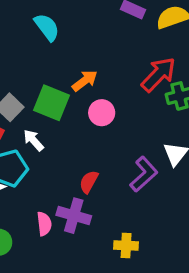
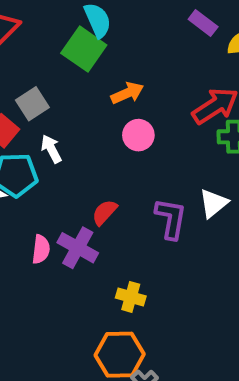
green square: (52, 103) -> (84, 49), moved
purple L-shape: (144, 174) -> (171, 218), turned -51

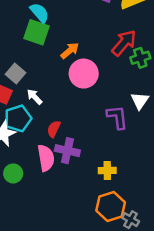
pink circle: (138, 135) -> (84, 74), size x1.5
red semicircle: (104, 212) -> (54, 129), moved
pink semicircle: (41, 249) -> (46, 158), size x1.5

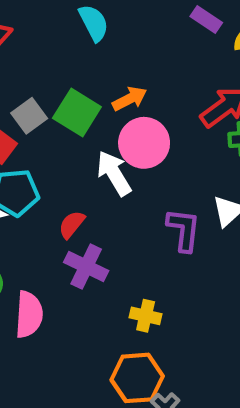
green square: (36, 32) -> (77, 112), moved
white arrow: (35, 97) -> (114, 173), moved, size x1.5
pink semicircle: (46, 158) -> (29, 315), moved

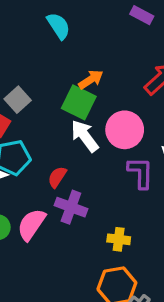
green square: (77, 112) -> (79, 102), moved
pink circle: (144, 143) -> (125, 130), moved
pink semicircle: (29, 315) -> (31, 225), moved, turned -144

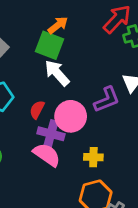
pink circle: (125, 130) -> (71, 116), moved
purple L-shape: (141, 173) -> (107, 100), turned 72
pink semicircle: (31, 225) -> (47, 155), moved, turned 96

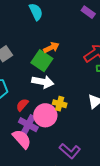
white arrow: (57, 73) -> (43, 82), turned 130
purple L-shape: (107, 100) -> (70, 151), moved, turned 50
yellow cross: (93, 157) -> (60, 104), moved

